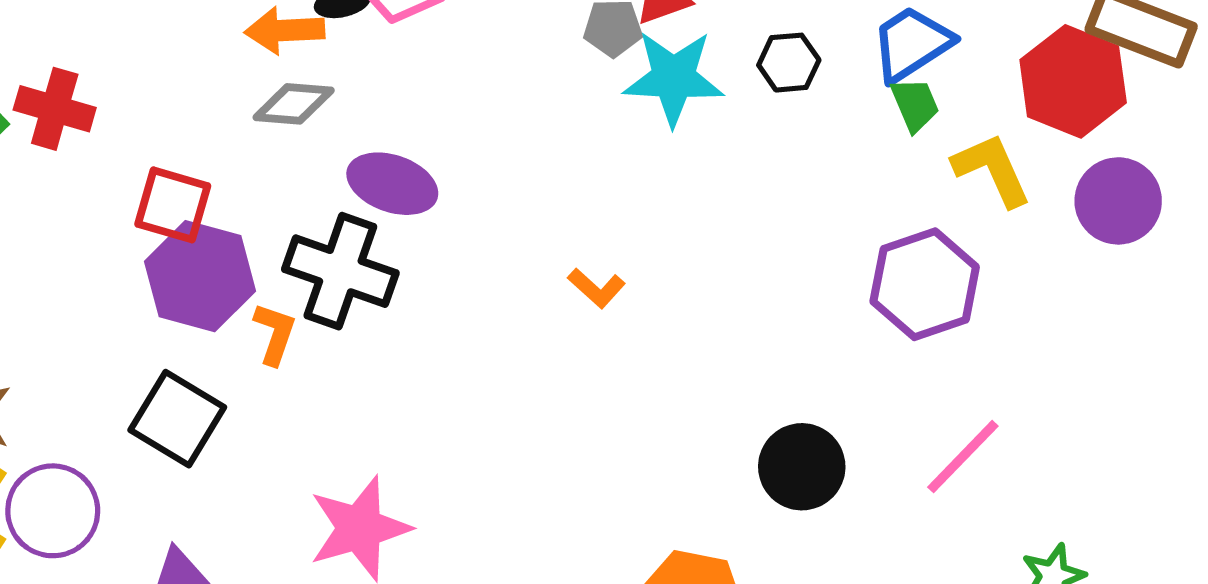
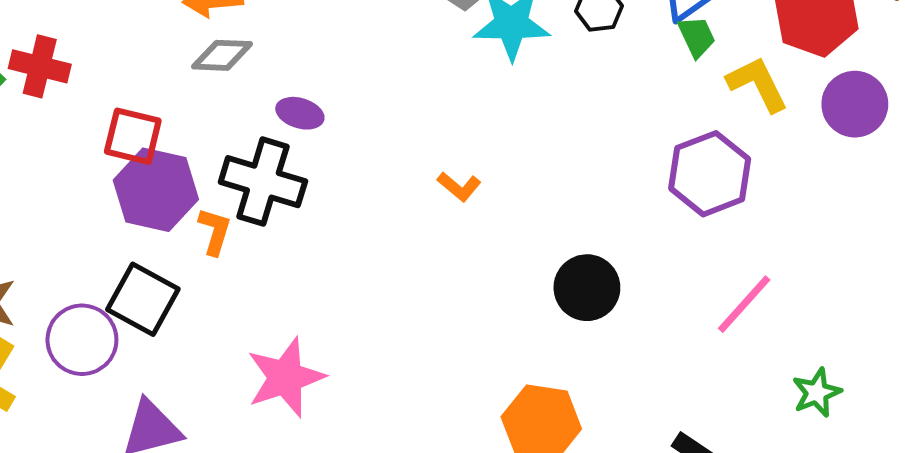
purple ellipse: (392, 184) -> (300, 113), size x0.7
black circle: (802, 467) -> (587, 288), moved
purple circle: (53, 511) -> (82, 340), moved

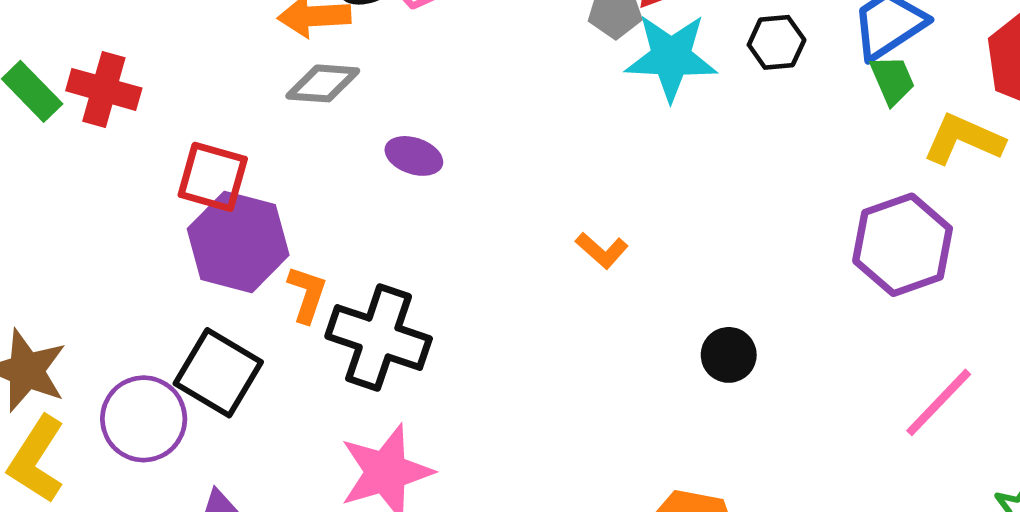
yellow L-shape: (757, 84) -> (964, 139), turned -42
black cross: (263, 182) -> (379, 337), moved
black circle: (587, 288) -> (729, 355), moved, size x0.7

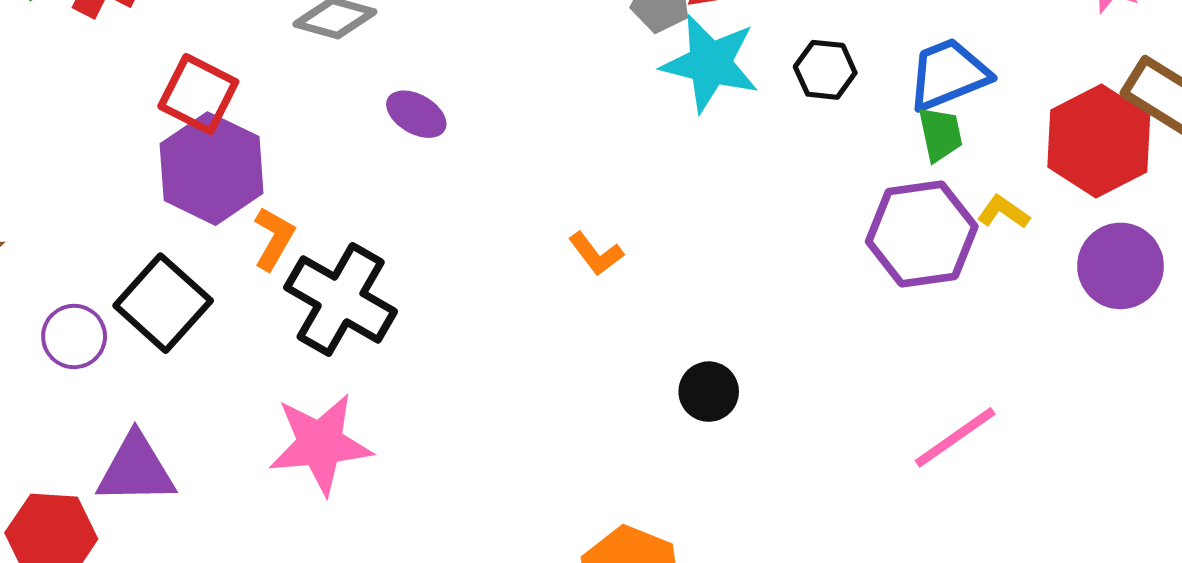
yellow L-shape: (964, 139) -> (1003, 212), size x0.6
purple hexagon: (903, 245) -> (922, 234), moved
pink line: (939, 402) -> (955, 437), moved
purple circle: (144, 419) -> (74, 336), size x0.7

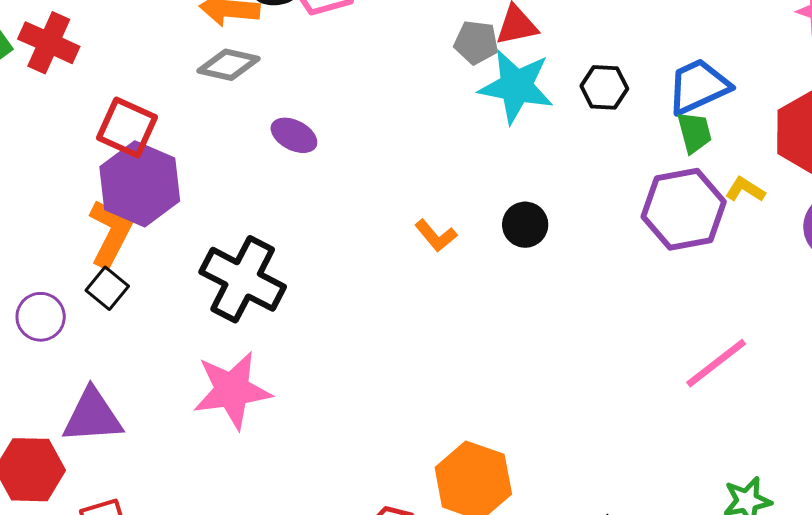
orange L-shape: (274, 238) -> (111, 233), moved, size x1.4
black square: (163, 303) -> (107, 288), size x0.6
black circle: (709, 392) -> (525, 225), moved

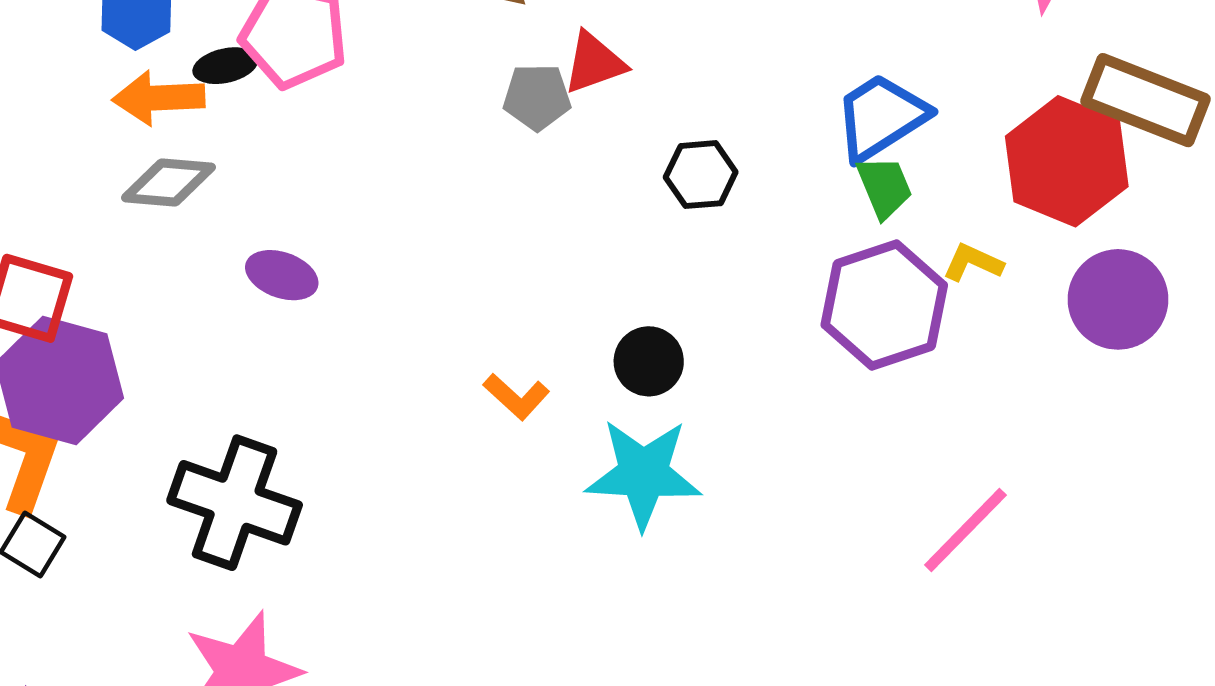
cyan star: (516, 86) -> (643, 474), moved
black hexagon: (604, 87) -> (701, 175), moved

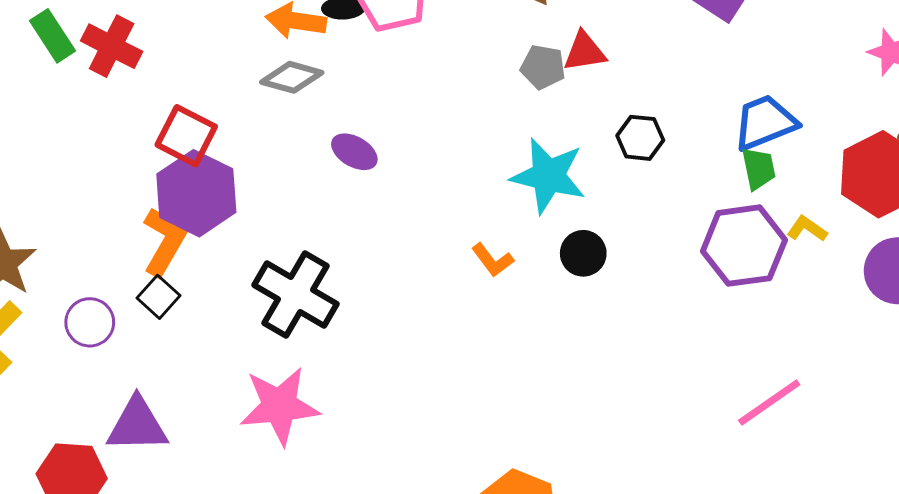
cyan star: (643, 474) -> (548, 176), moved

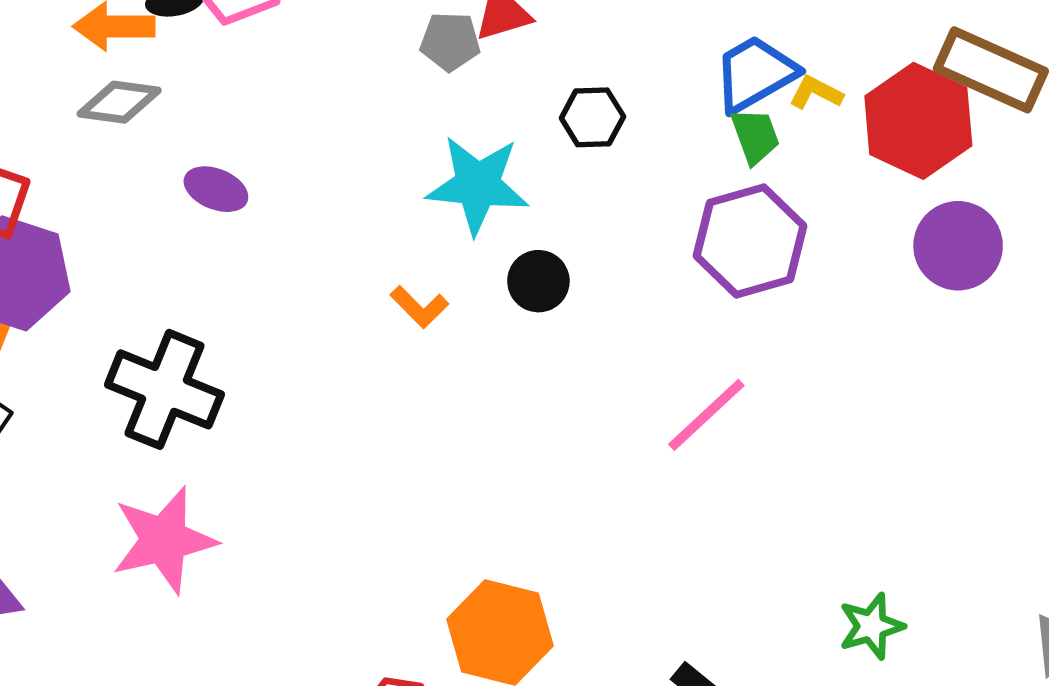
yellow L-shape: (807, 229) -> (816, 93), moved
pink line: (769, 402) -> (706, 415), moved

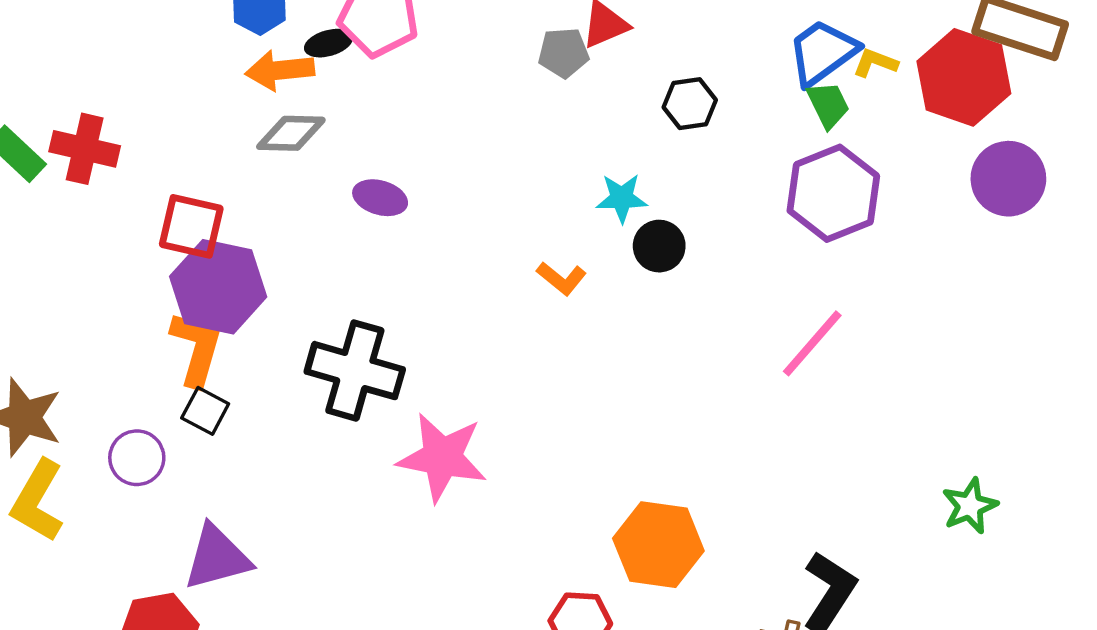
cyan star: (478, 185) -> (622, 198), moved, size x0.6
pink star: (164, 540) -> (442, 457), moved, turned 30

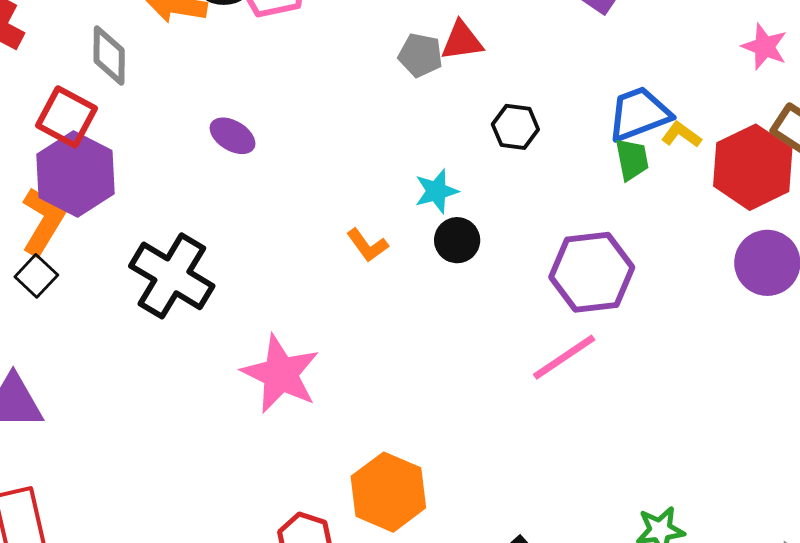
gray diamond: (291, 133) -> (109, 55), moved, turned 74
purple hexagon: (833, 193) -> (592, 272), moved
cyan star: (622, 198) -> (436, 191), turned -30
pink star: (442, 457) -> (281, 374), moved

